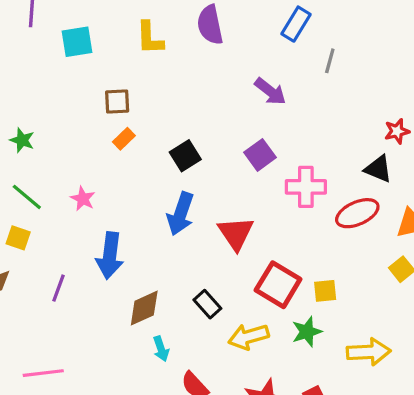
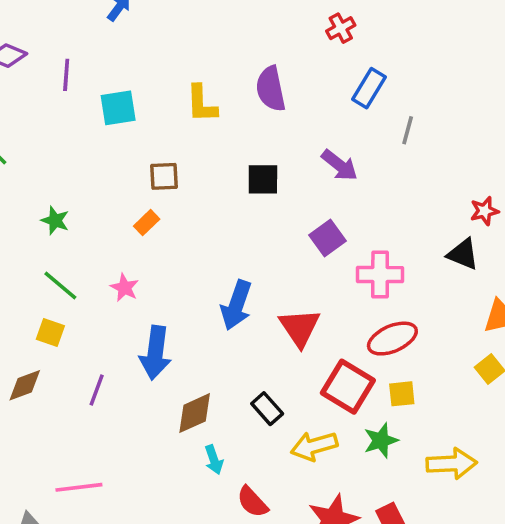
orange rectangle: (124, 139) -> (147, 223), moved
black square: (185, 156) -> (263, 179), moved, turned 32
red ellipse: (357, 213) -> (392, 339), moved

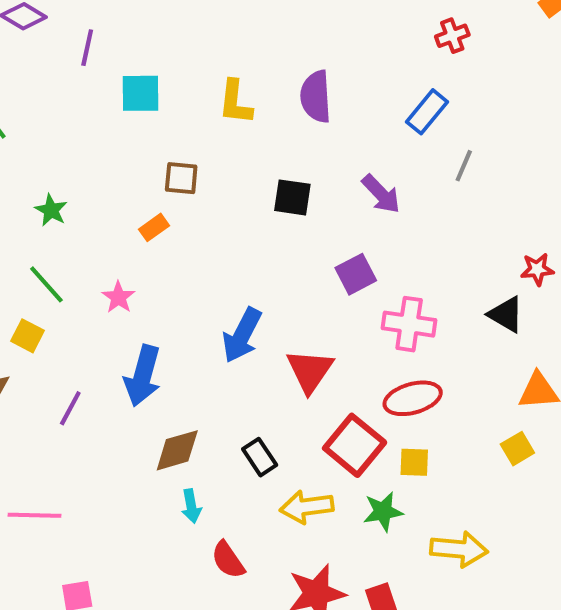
red cross: (341, 28) -> (452, 36), moved

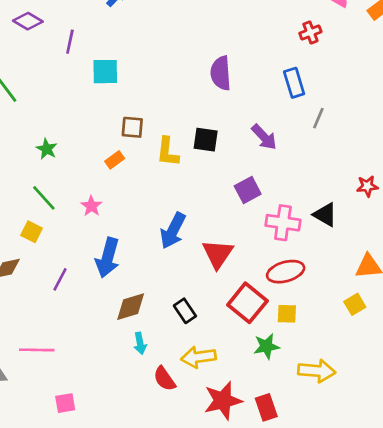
yellow L-shape: (235, 102) -> (168, 152), moved
blue rectangle: (427, 112) -> (294, 83), turned -56
black triangle: (506, 314) -> (325, 215), moved
yellow arrow: (307, 507) -> (198, 357), moved

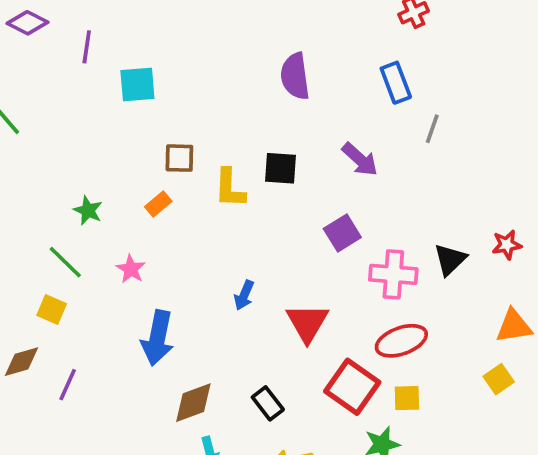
green star: (47, 149) -> (88, 210), moved
red star: (367, 186) -> (507, 245), moved
black triangle: (325, 215) -> (450, 260), turned 50
blue arrow: (173, 231) -> (244, 295), size x0.6
purple line: (60, 279) -> (68, 385), moved

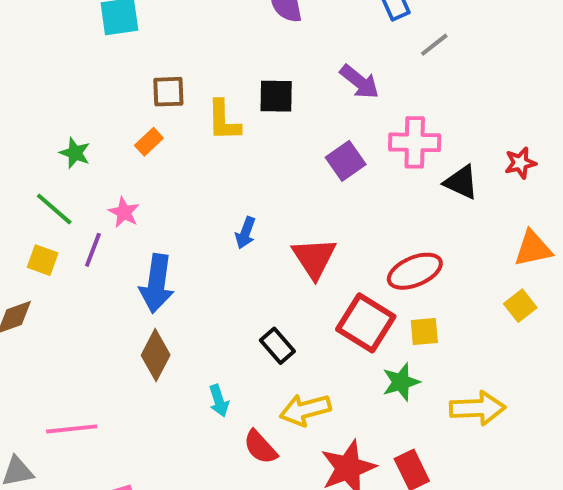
gray line: (432, 129) -> (434, 45), turned 36
black triangle: (450, 260) -> (461, 182), turned -48
pink cross: (393, 274) -> (415, 142), moved
purple line: (68, 385) -> (93, 250), moved
brown diamond: (193, 403) -> (156, 355), moved, turned -39

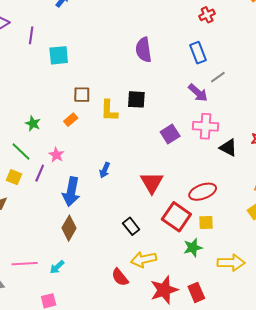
purple arrow: (360, 82) -> (198, 93), moved
blue arrow: (246, 233) -> (105, 170), moved
cyan arrow: (219, 401) -> (57, 267), moved, turned 63

